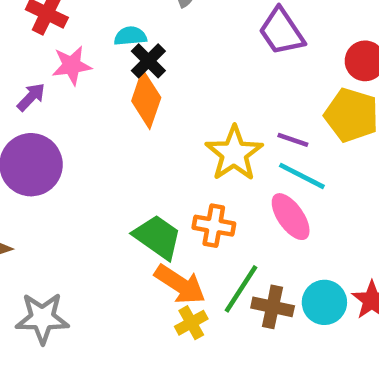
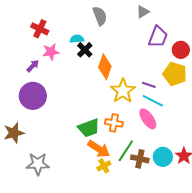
purple trapezoid: (282, 32) -> (158, 37), moved, turned -125
orange diamond: (146, 99) -> (105, 67), moved
green trapezoid: (157, 237) -> (89, 128), turned 125

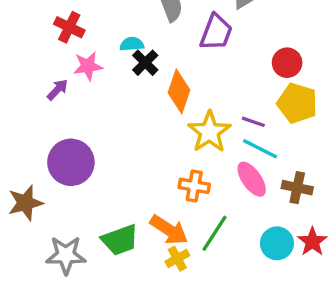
purple trapezoid: (158, 37) -> (216, 32), moved
red circle: (181, 50) -> (287, 63), moved
purple circle: (33, 96) -> (71, 162), moved
green trapezoid: (89, 128) -> (120, 240), moved
brown cross: (140, 159) -> (297, 188), moved

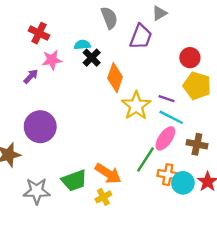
pink ellipse: (252, 179) -> (165, 138), turned 70
orange cross: (194, 186) -> (168, 175), moved
green line: (214, 233) -> (145, 159), moved
yellow cross: (177, 259) -> (103, 197), moved

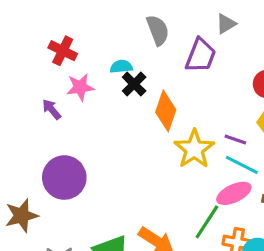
purple arrow: (31, 76) -> (52, 109), turned -84
pink ellipse: (165, 138) -> (234, 193), turned 30

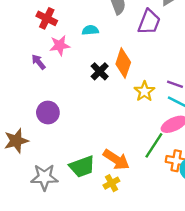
black cross: (134, 84) -> (100, 71), moved
yellow star: (194, 149) -> (144, 91), size x0.7
purple circle: (64, 178) -> (48, 113), size x0.7

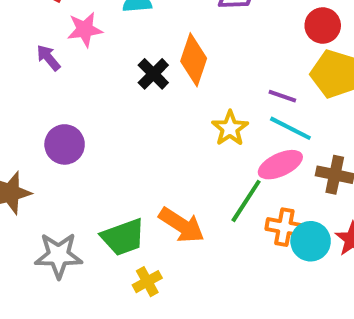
yellow star: (144, 91) -> (230, 128), moved
yellow cross: (111, 183) -> (147, 282), moved

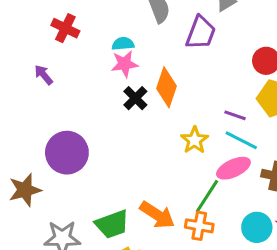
pink star: (85, 30) -> (125, 64), moved
purple arrow: (48, 58) -> (44, 75), moved
purple circle: (65, 144) -> (67, 153), size x1.4
orange cross: (284, 227) -> (199, 226), moved

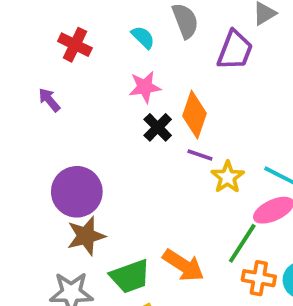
cyan semicircle: (123, 44) -> (143, 37), moved, turned 50
purple line: (235, 115) -> (200, 155), moved
brown star: (25, 190) -> (86, 236), moved
orange cross: (199, 226) -> (259, 278), moved

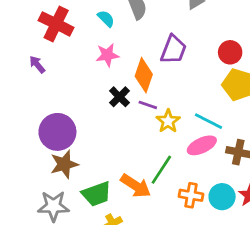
red cross: (75, 45) -> (56, 24), size x1.4
purple trapezoid: (235, 50) -> (173, 50), moved
black cross: (158, 127) -> (119, 97), moved
green line: (242, 243) -> (161, 170), moved

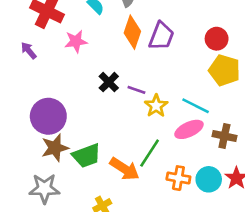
pink star: (107, 55) -> (76, 41), moved
orange diamond: (144, 75) -> (132, 32), moved
green trapezoid: (97, 194) -> (86, 156), moved

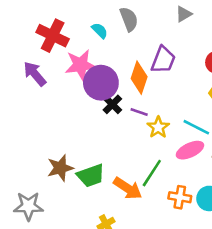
orange diamond: (132, 32) -> (139, 78), moved
pink star: (76, 41) -> (81, 65), size x1.4
purple arrow: (29, 51) -> (35, 74), size x1.5
purple circle: (48, 116) -> (101, 83), moved
gray star: (44, 189) -> (28, 206), moved

